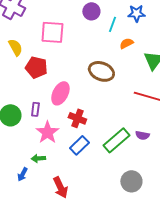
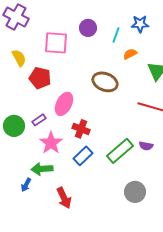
purple circle: (91, 11) -> (88, 28), moved
purple rectangle: (35, 109) -> (39, 120), turned 48
green arrow: (38, 158) -> (42, 169), size x1.5

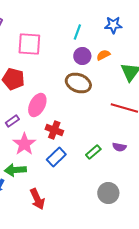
purple circle: (88, 28) -> (82, 56), moved
cyan line: (116, 35) -> (77, 32), moved
green rectangle: (120, 151) -> (93, 152), size x0.6

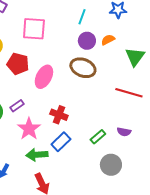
pink ellipse: (37, 105) -> (44, 77), moved
green arrow: (15, 170) -> (37, 155), moved
gray circle: (108, 193) -> (111, 165), moved

